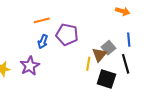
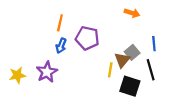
orange arrow: (123, 11) -> (132, 13), moved
orange line: (42, 20) -> (60, 23), turned -63

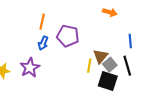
gray square: (132, 52) -> (110, 65), moved

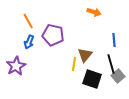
orange line: (42, 22) -> (28, 21), turned -42
gray square: (110, 65) -> (118, 76), moved

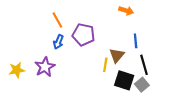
blue line: (114, 40) -> (136, 41), moved
gray square: (118, 76) -> (142, 85), moved

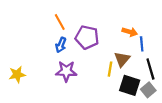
orange arrow: (126, 11) -> (130, 32), moved
purple star: (45, 67) -> (66, 71), moved, turned 30

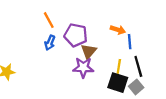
brown triangle: (122, 59) -> (89, 51), moved
yellow line: (110, 69) -> (119, 66), moved
purple star: (66, 71) -> (83, 67), moved

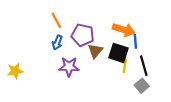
orange arrow: (118, 30) -> (124, 30), size x1.5
purple star: (83, 67) -> (69, 67), moved
black square: (118, 83) -> (118, 53), moved

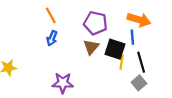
orange arrow: (124, 30) -> (139, 20), moved
purple pentagon: (83, 35) -> (95, 23), moved
purple star: (69, 67) -> (63, 83), moved

